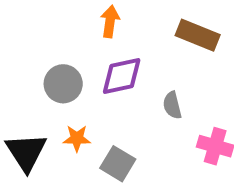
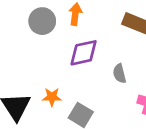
gray circle: (63, 84) -> (42, 21), moved

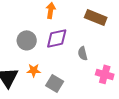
gray circle: (42, 21) -> (27, 40), moved

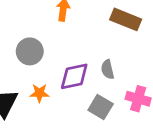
purple diamond: (57, 38) -> (74, 76), moved
gray square: (55, 83) -> (101, 107), moved

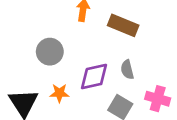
brown rectangle: (126, 19) -> (123, 25), moved

